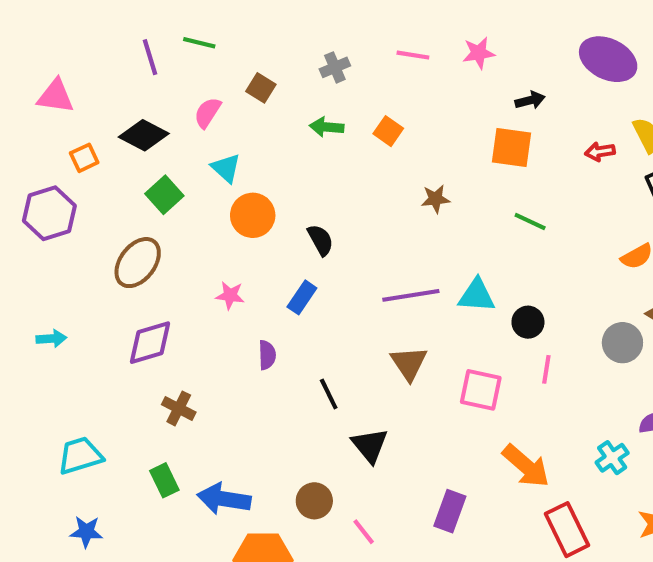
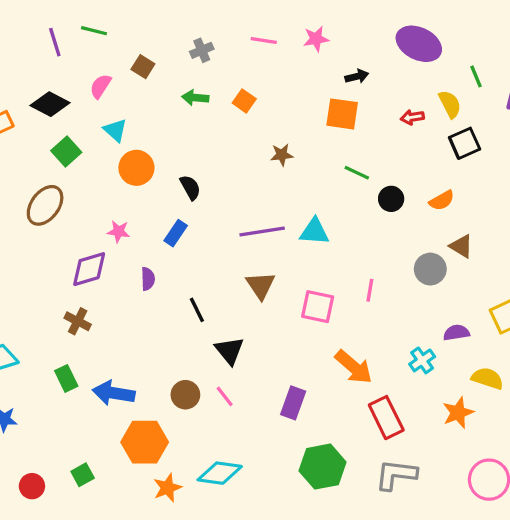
black circle: (528, 322) -> (391, 199), moved
purple diamond: (150, 343) -> (89, 269), moved
pink line: (364, 532) -> (225, 396), moved

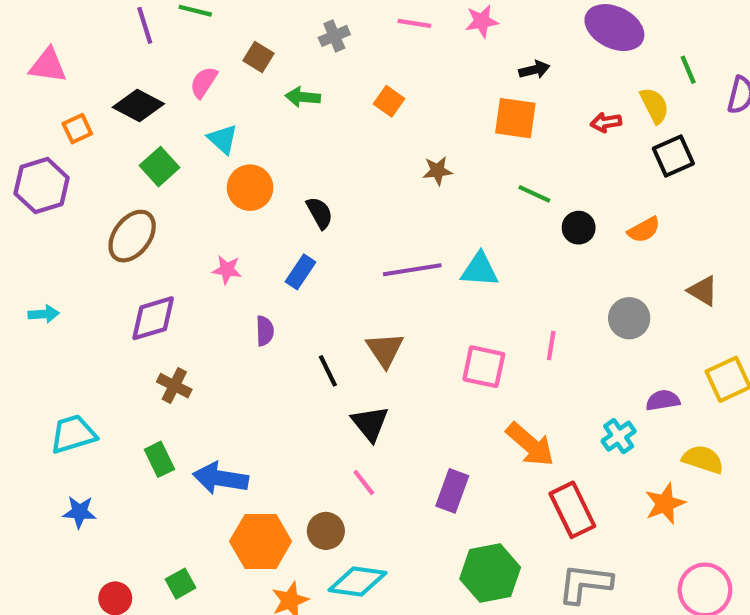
green arrow: (195, 98) -> (303, 97), moved
brown triangle: (461, 246) -> (703, 291), moved
purple diamond: (89, 269) -> (153, 318), moved
brown triangle: (261, 285) -> (385, 350), moved
brown circle: (185, 395) -> (326, 531), moved

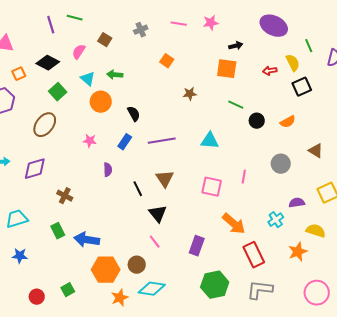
green arrow: (303, 97) -> (115, 75), moved
purple line: (412, 270) -> (162, 141), moved
purple diamond: (153, 318) -> (35, 169), moved

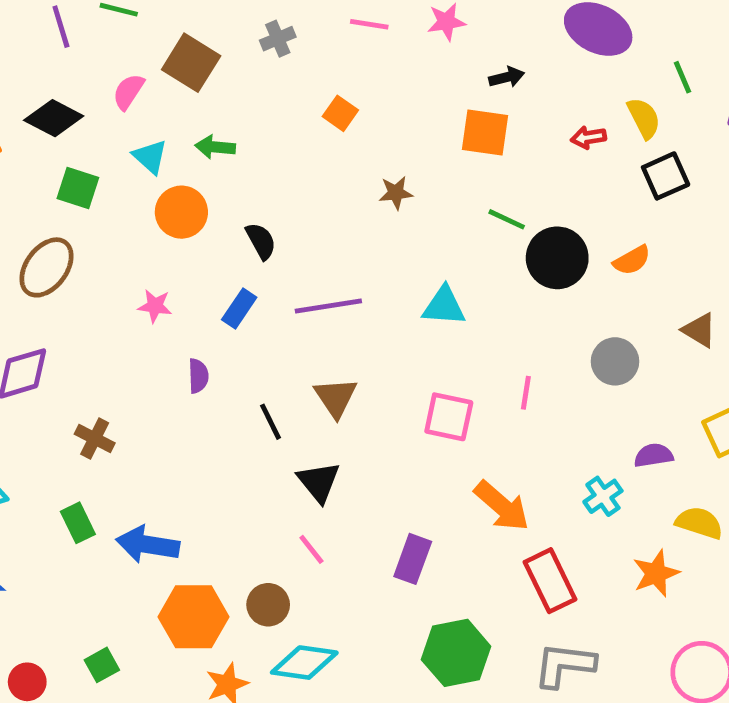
brown square: (105, 40) -> (191, 63), size x1.6
green square: (58, 92) -> (78, 188), turned -30
black circle: (257, 121) -> (557, 258), size x1.6

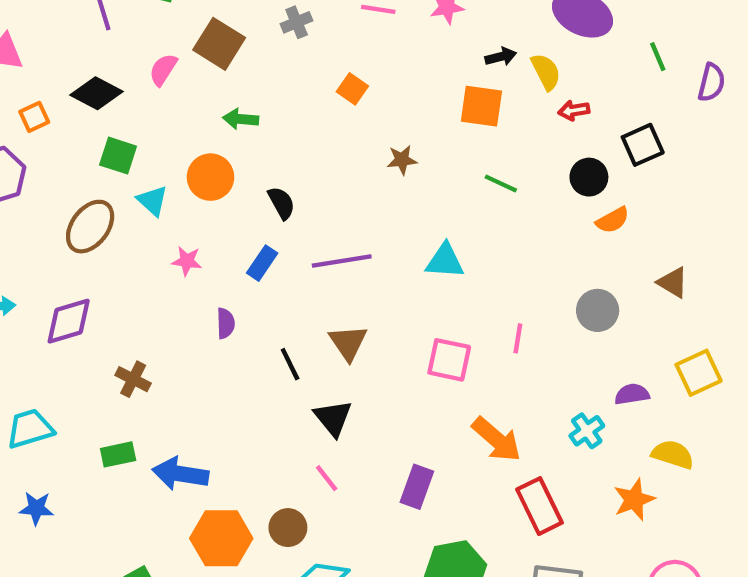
yellow semicircle: (644, 118) -> (546, 72), moved
cyan triangle: (150, 157) -> (152, 201), moved
black circle: (557, 258) -> (589, 177), moved, size x0.7
green rectangle: (78, 523) -> (118, 454), turned -76

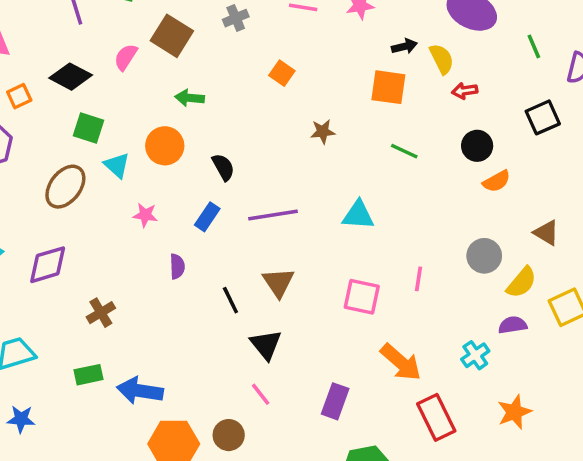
black square: (643, 145) -> (543, 117), moved
brown cross: (133, 379) -> (101, 313), turned 32
yellow semicircle: (673, 454) -> (521, 282), moved, turned 112

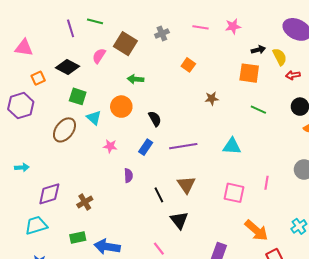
purple diamond: (48, 265) -> (49, 194), moved
pink line: (261, 394) -> (159, 249), moved

